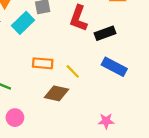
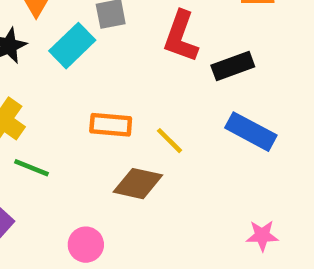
pink circle: (15, 118) -> (86, 245), moved
pink star: (106, 121) -> (262, 236), moved

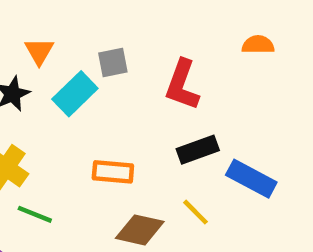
black rectangle: (233, 66) -> (198, 150), moved
yellow line: (170, 141) -> (196, 212), moved

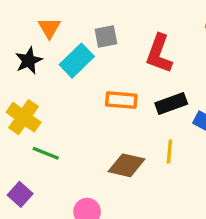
orange rectangle: (113, 172) -> (121, 100), moved
yellow line: (196, 212) -> (169, 152), turned 50

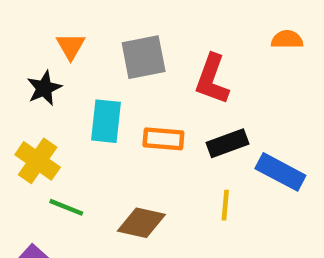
gray square: (106, 37) -> (144, 57), size x1.5
cyan rectangle: (77, 61) -> (106, 121), moved, turned -40
brown diamond: (127, 165) -> (141, 223), moved

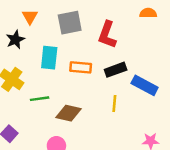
green line: (66, 207) -> (40, 99), moved, turned -30

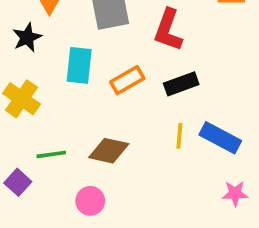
orange rectangle: (81, 67) -> (127, 80), turned -35
blue rectangle: (145, 85) -> (220, 138), moved
green line: (40, 99) -> (51, 154), moved

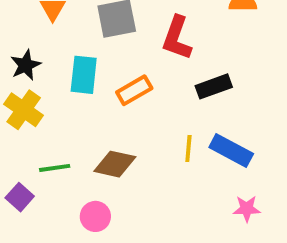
black star: (27, 37) -> (26, 65), moved
black rectangle: (181, 84) -> (214, 86), moved

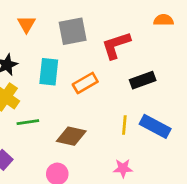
red L-shape: (177, 38) -> (116, 45), turned 52
green line: (55, 168) -> (28, 122), moved
pink star: (247, 209) -> (123, 168), moved

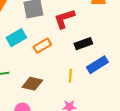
cyan rectangle: (49, 72) -> (16, 38), turned 54
blue rectangle: (155, 126) -> (97, 65), moved, turned -60

